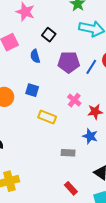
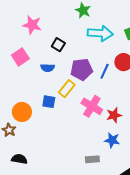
blue semicircle: (35, 56) -> (48, 68), turned -64
pink cross: (74, 100) -> (92, 106), size x1.5
yellow rectangle: (47, 117) -> (67, 89), moved, turned -66

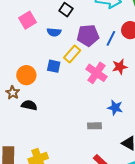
red star: (114, 115) -> (120, 67), moved
black semicircle: (19, 159) -> (29, 105), moved

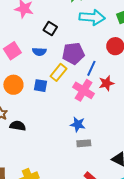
pink square: (27, 20) -> (12, 51), moved
blue line: (111, 38) -> (91, 68), moved
orange circle: (26, 75) -> (13, 85), moved
blue star: (115, 108) -> (78, 124), moved

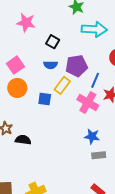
blue semicircle: (39, 52) -> (50, 65), moved
orange circle: (13, 85) -> (17, 88), moved
blue star: (78, 124) -> (92, 136), moved
gray rectangle: (84, 143) -> (99, 155), moved

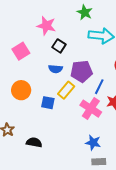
pink star: (26, 23) -> (46, 26), moved
pink square: (15, 65) -> (21, 51), moved
black semicircle: (23, 140) -> (34, 142), moved

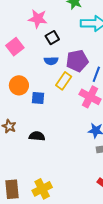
black square: (59, 46) -> (52, 38), turned 32
blue square: (48, 103) -> (38, 98), moved

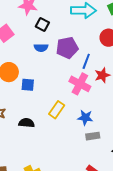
black square: (52, 38) -> (42, 24), turned -32
yellow rectangle: (64, 81) -> (57, 110), moved

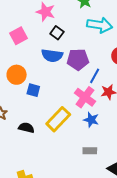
blue semicircle: (41, 48) -> (52, 55), size x1.5
yellow rectangle: (57, 110) -> (58, 119), size x1.4
blue star: (85, 118) -> (91, 120), moved

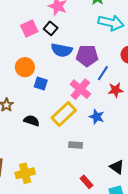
black square: (57, 33) -> (51, 28), moved
pink cross: (85, 97) -> (80, 89), moved
gray rectangle: (90, 151) -> (76, 145), moved

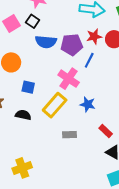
blue square: (41, 84) -> (28, 87), moved
red star: (116, 90) -> (94, 36), moved
red rectangle: (87, 182) -> (106, 131), moved

